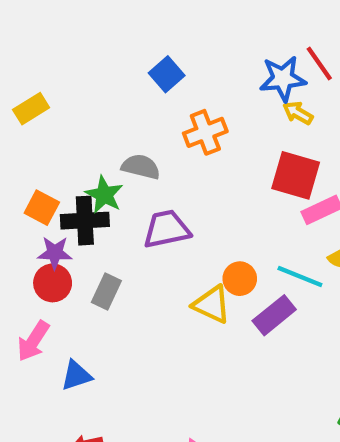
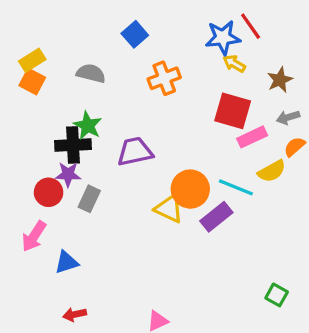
gray semicircle: (141, 167) -> (91, 73), moved
orange square: (42, 208) -> (32, 82), moved
purple star: (55, 253) -> (68, 174), moved
orange circle: (240, 279) -> (190, 189), size x1.5

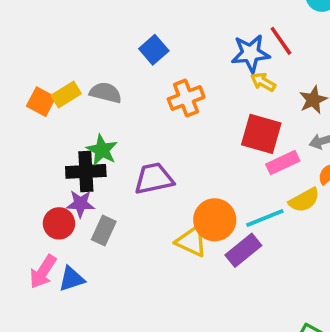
yellow rectangle: (32, 60) -> (66, 94), moved
cyan line: (236, 187) -> (265, 218), turned -44
blue triangle: (66, 262) -> (72, 279), moved

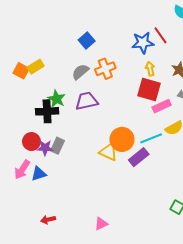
yellow arrow: (263, 82) -> (150, 69), moved, turned 48
gray semicircle: (106, 93) -> (80, 72), moved, turned -54
purple trapezoid: (154, 179) -> (87, 101), moved
purple star: (80, 204) -> (45, 148), moved

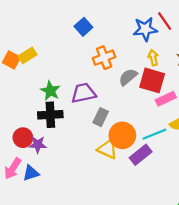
gray semicircle: (80, 72) -> (128, 77), moved
black cross: (47, 111) -> (50, 115), moved
gray rectangle: (57, 146) -> (101, 117), moved

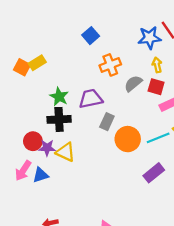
red square: (152, 80) -> (156, 87), size x0.7
yellow triangle: (107, 149) -> (66, 152), moved
purple rectangle: (141, 155) -> (154, 173), moved

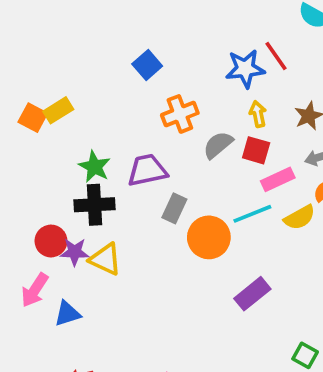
cyan line: (158, 138) -> (252, 214), moved
blue triangle: (41, 175) -> (67, 314), moved

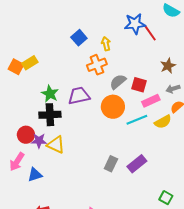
blue star: (245, 69) -> (135, 24), moved
yellow arrow: (258, 114) -> (106, 44), moved
gray rectangle: (174, 208) -> (111, 164), moved
orange circle: (209, 237) -> (113, 107), moved

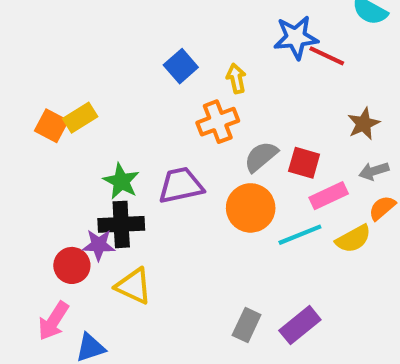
red line: (150, 33) -> (327, 56), turned -30
purple star: (39, 141) -> (99, 245), moved

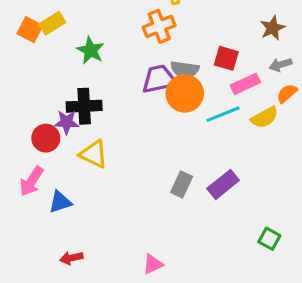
gray semicircle: (261, 157) -> (185, 69), moved, turned -132
green star: (121, 181) -> (91, 50), moved
purple trapezoid: (181, 185) -> (159, 79), moved

